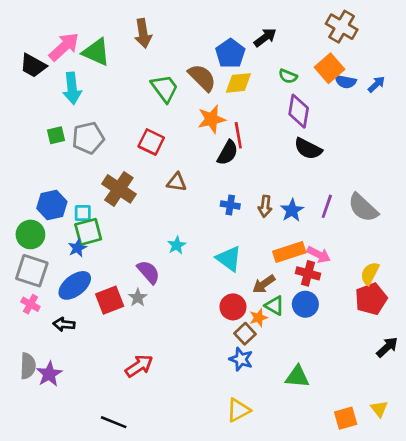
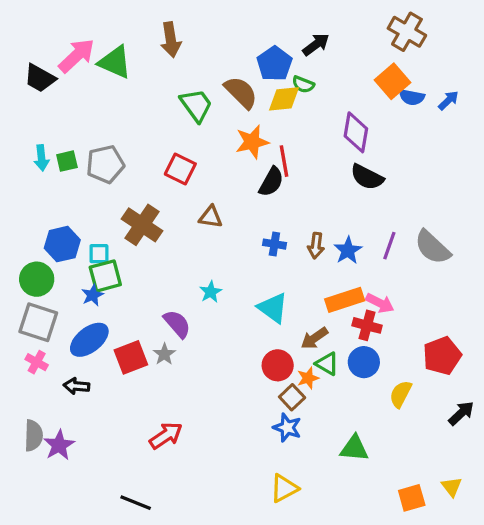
green semicircle: (288, 76) -> (303, 84), moved
cyan arrow: (72, 88) -> (41, 158), moved, size x0.7
yellow semicircle: (370, 273) -> (401, 394), moved

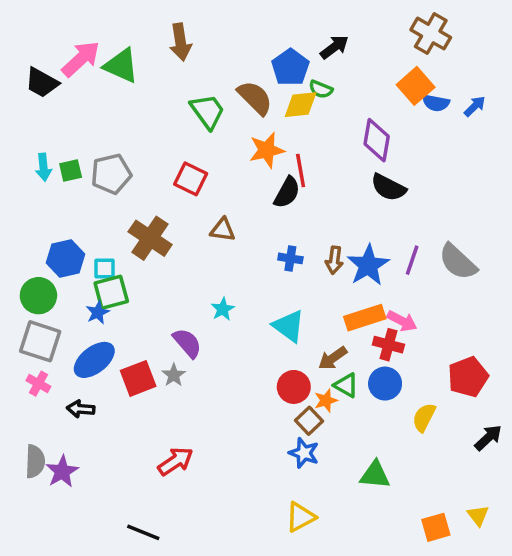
blue star: (348, 250) -> (368, 265), size x1.4

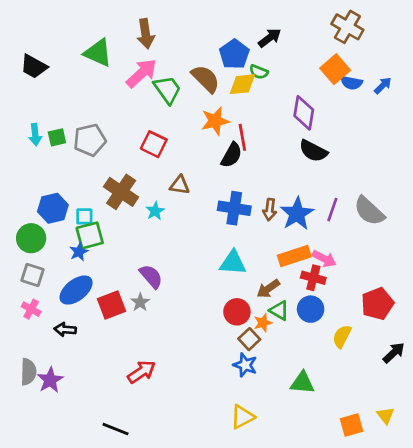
pink arrow: (81, 59) -> (142, 73), moved
blue cross: (290, 258) -> (234, 208), size x1.6
cyan star: (223, 309) -> (155, 211), moved
cyan triangle: (289, 326) -> (233, 263), turned -32
gray square: (40, 341) -> (32, 275), size x0.7

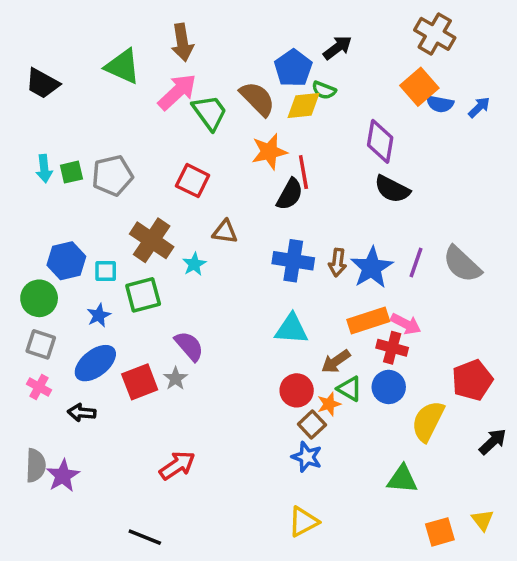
green square: (90, 235) -> (143, 295), moved
yellow semicircle: (342, 336) -> (428, 421), size x1.4
green triangle: (302, 383) -> (402, 479), moved

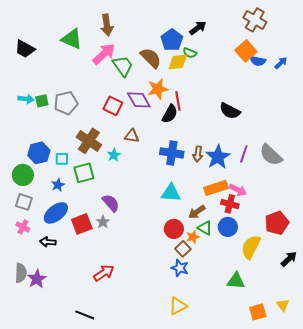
purple diamond: (380, 141) -> (139, 100), moved, turned -40
cyan arrow: (44, 169) -> (26, 99), turned -77

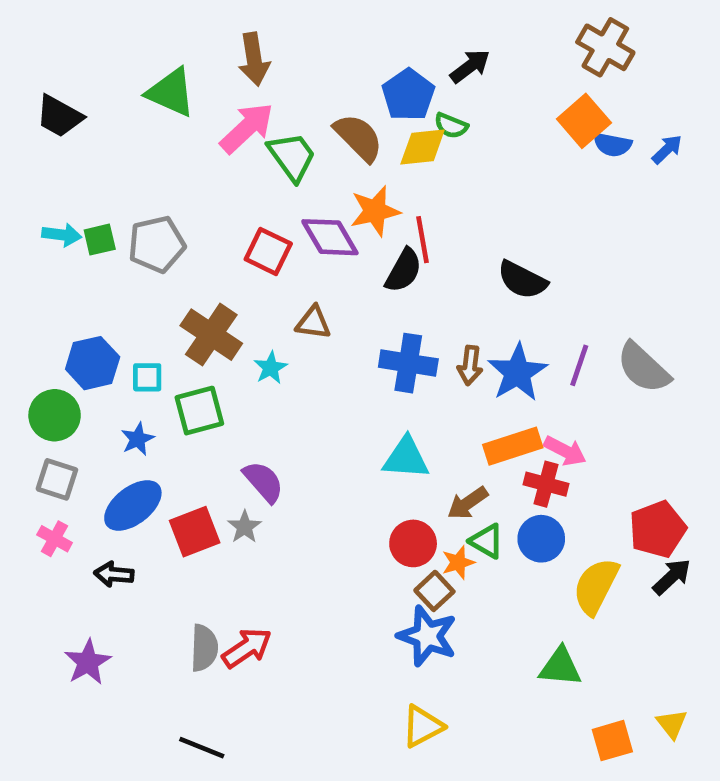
black semicircle: (230, 111) -> (522, 280), moved
black arrow: (289, 259) -> (672, 577), moved
blue star: (180, 268) -> (427, 636), size x1.4
gray semicircle: (21, 273) -> (204, 648), moved

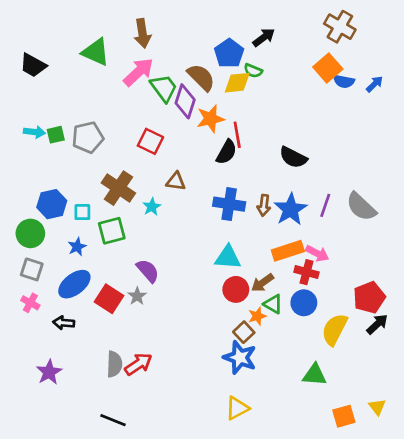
purple diamond: (330, 237) -> (185, 101), moved, turned 48
red square: (195, 532) -> (109, 299), turned -36
red circle: (413, 543) -> (236, 289), moved

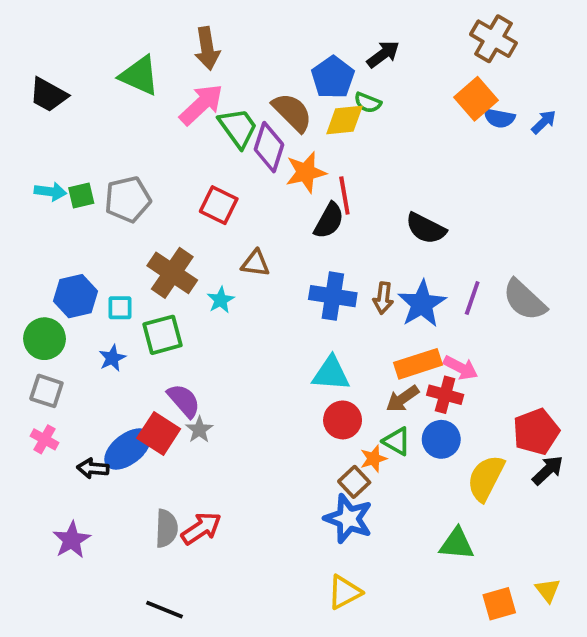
purple semicircle: (148, 271) -> (184, 401), moved
brown arrow: (262, 283) -> (403, 399), moved
blue ellipse: (74, 284) -> (128, 449), moved

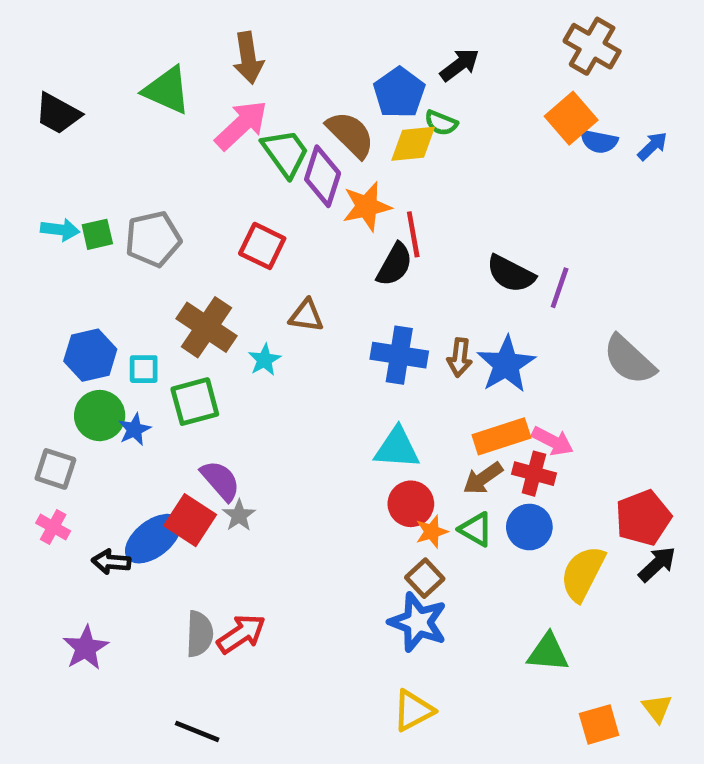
purple line: (472, 298) -> (560, 288), moved
green circle: (45, 339) -> (100, 416), moved
orange star: (374, 459) -> (432, 532), moved

